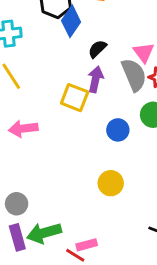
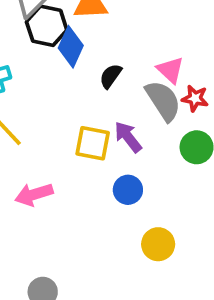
purple arrow: (96, 79) -> (128, 137), moved, turned -40
blue circle: (118, 130) -> (128, 190), moved

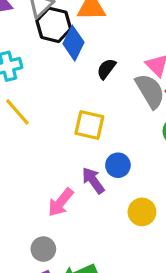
purple arrow: (128, 137) -> (93, 180), moved
pink arrow: (34, 194) -> (61, 202), moved, turned -36

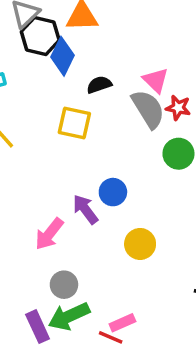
black semicircle: (106, 69) -> (99, 85), turned 35
yellow square: (89, 125) -> (74, 123), moved
gray circle: (43, 249) -> (64, 285), moved

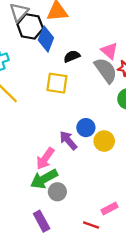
yellow circle: (140, 244) -> (104, 141), moved
green arrow: (69, 316) -> (44, 179), moved
pink rectangle: (122, 323) -> (109, 209), moved

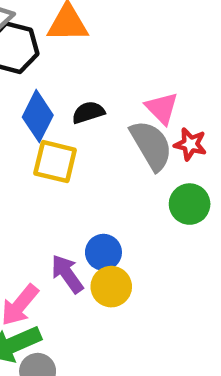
blue diamond: (46, 39) -> (38, 116), moved
yellow circle: (104, 141) -> (111, 287), moved

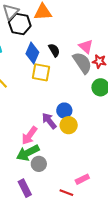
black semicircle: (88, 112) -> (54, 50), turned 80

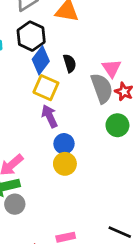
black hexagon: (20, 24) -> (31, 36), moved
purple arrow: (49, 121) -> (50, 116), moved

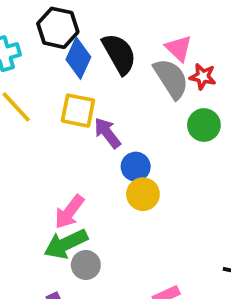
black semicircle: (70, 63) -> (119, 54), size x1.6
yellow square: (46, 88) -> (78, 111), moved

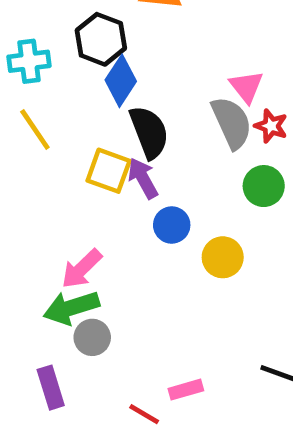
black semicircle: (119, 54) -> (149, 132), moved
yellow square: (78, 111) -> (109, 171), moved
yellow circle: (143, 194) -> (223, 257), moved

